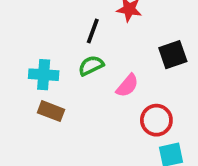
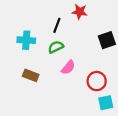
cyan cross: (44, 75) -> (26, 40), moved
pink semicircle: (127, 86) -> (68, 67), moved

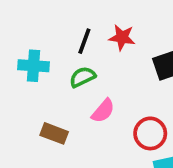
red star: (80, 12) -> (122, 37), moved
brown rectangle: (31, 75) -> (54, 133), moved

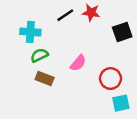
black line: (84, 41) -> (65, 15), turned 36
green semicircle: (82, 77) -> (39, 55), moved

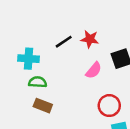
green semicircle: (39, 55) -> (38, 82), turned 30
pink semicircle: (78, 63) -> (94, 70), moved

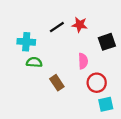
pink semicircle: (94, 70) -> (83, 61), moved, turned -42
brown rectangle: (43, 106) -> (57, 83), moved, turned 35

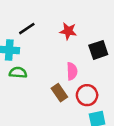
black line: (57, 27) -> (27, 29), moved
brown rectangle: (57, 83) -> (59, 93), moved

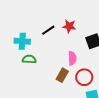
black line: (27, 29) -> (48, 30), moved
brown rectangle: (59, 93) -> (62, 75), turned 64

